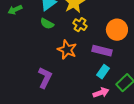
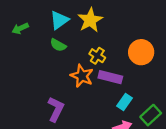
yellow cross: (80, 25) -> (97, 56), moved
purple rectangle: (102, 51) -> (110, 77), moved

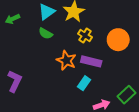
yellow cross: (97, 56) -> (85, 36), moved
cyan rectangle: (125, 102) -> (84, 83), moved
purple L-shape: (56, 109) -> (15, 81), moved

